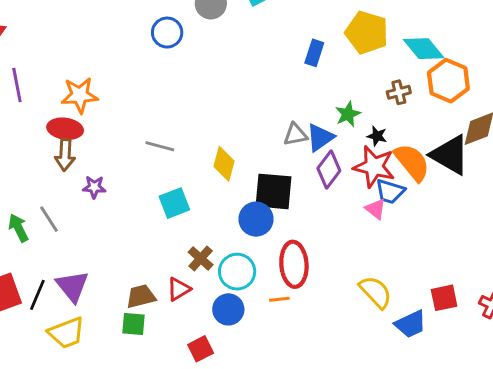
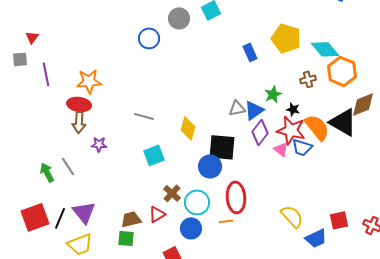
blue rectangle: (314, 53) -> (250, 52), turned -42
pink triangle: (376, 209) -> (281, 149), moved

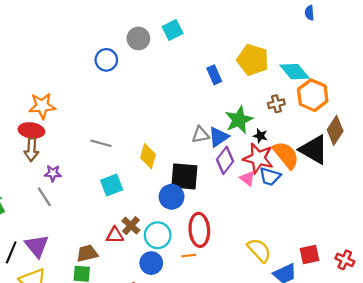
green star: (273, 94) -> (239, 120), size x1.5
brown diamond: (363, 104) -> (335, 130), turned -36
gray line: (68, 166) -> (44, 197), moved
red triangle: (157, 214) -> (115, 235), moved, turned 30

